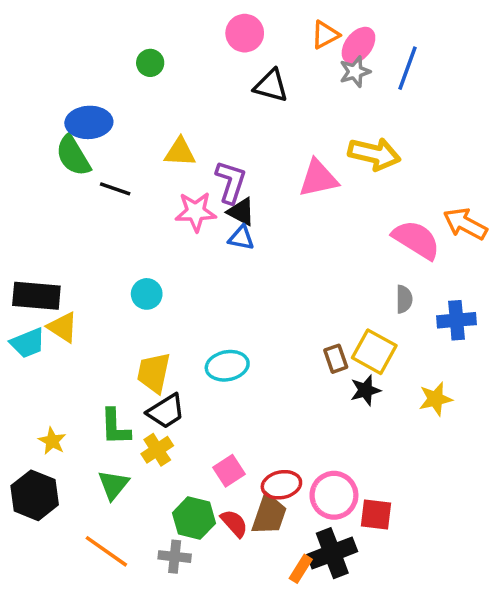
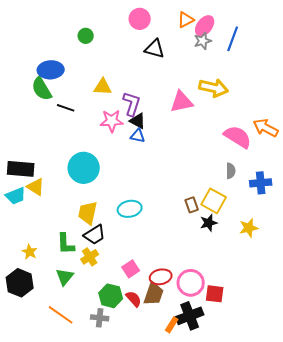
cyan circle: (147, 294) -> (84, 168), size x1.8

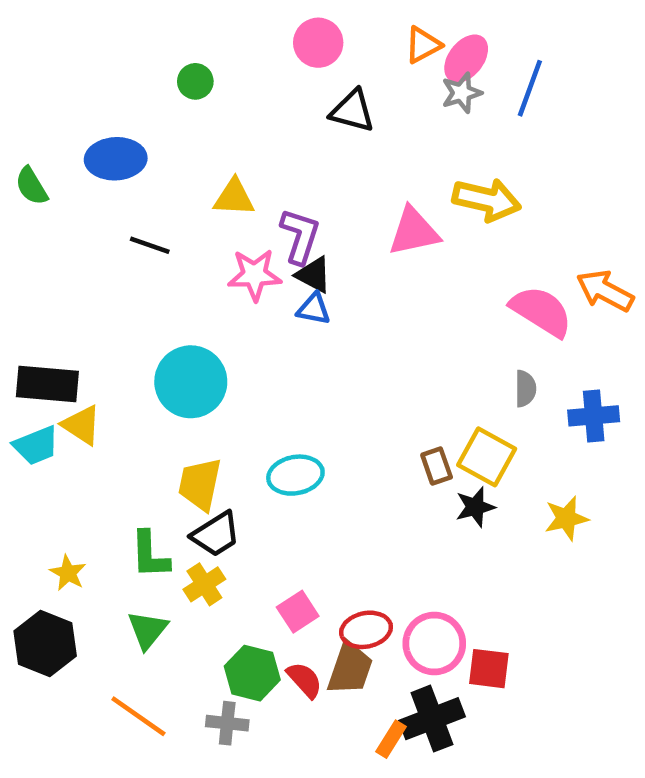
green semicircle: (42, 89) -> (31, 186), moved, size x0.7

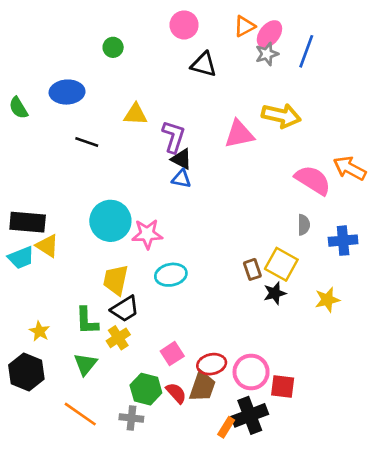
pink star: (254, 275) -> (147, 234), moved

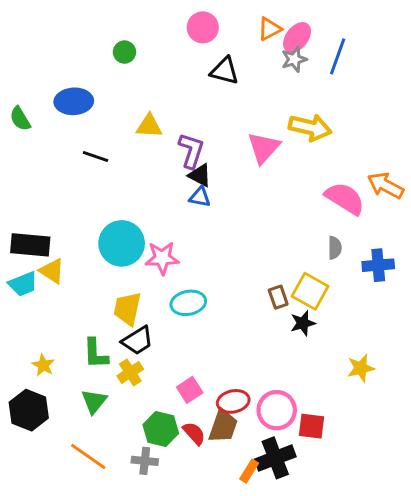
pink triangle: (239, 134) -> (264, 148), turned -36
yellow star: (327, 300) -> (361, 368), moved

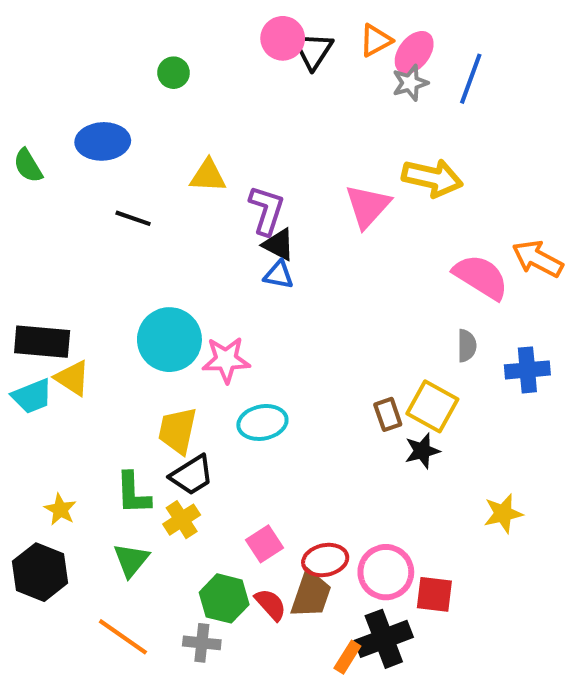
black triangle: (225, 71) -> (313, 50), moved, turned 48

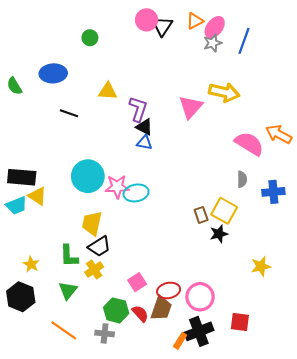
cyan ellipse: (262, 422) -> (136, 193), moved
red square: (434, 594) -> (240, 322), moved

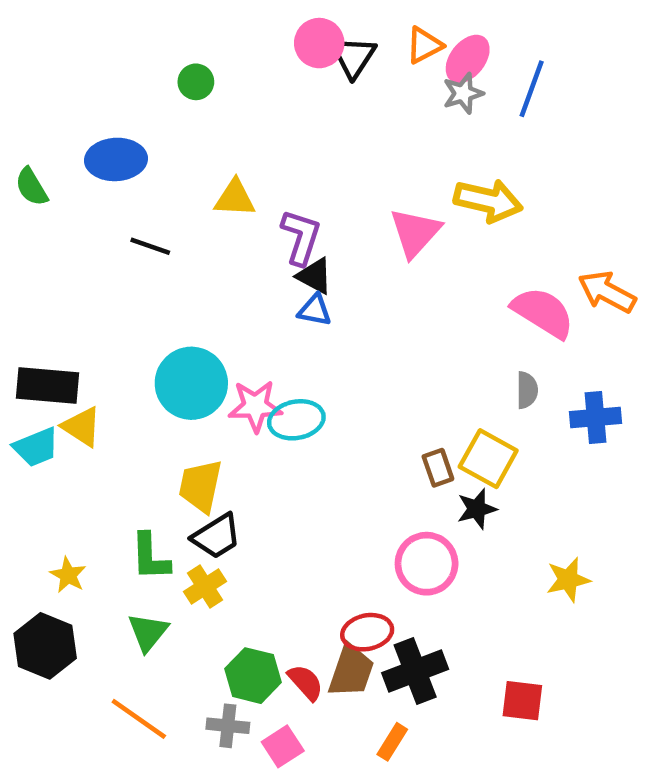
pink square: (137, 282) -> (283, 746), moved
pink circle: (200, 297) -> (427, 564), moved
black cross: (199, 331) -> (415, 671), moved

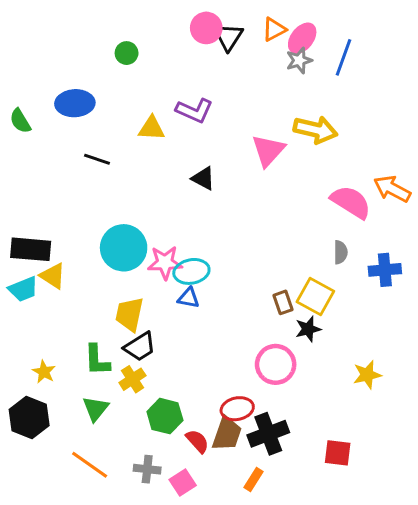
purple L-shape: (301, 237) -> (194, 111), moved, turned 96
blue triangle: (315, 310) -> (189, 298), moved
green hexagon: (253, 676) -> (165, 416), moved

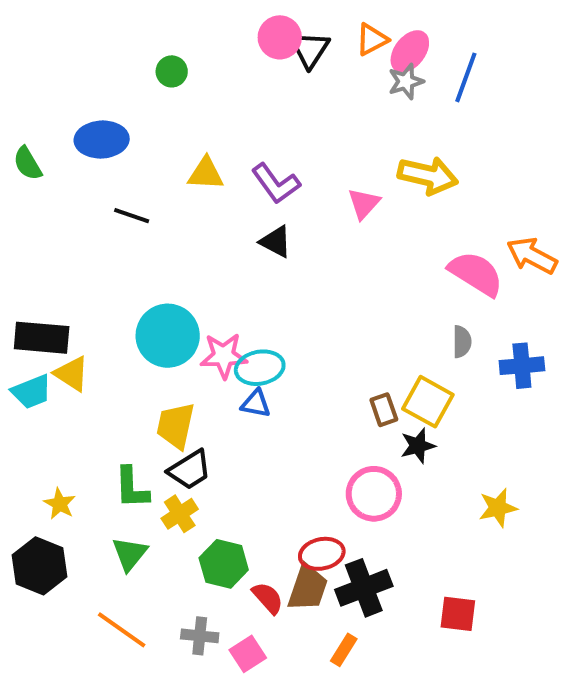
purple L-shape: (194, 111) -> (276, 184), moved, turned 30
pink triangle: (268, 150) -> (364, 204), size x0.7

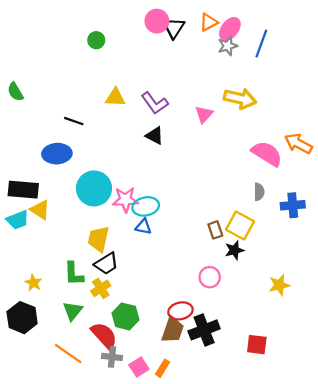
blue ellipse: (102, 140) -> (57, 154), moved
pink circle: (374, 494) -> (210, 277), size x0.7
red semicircle: (268, 598) -> (104, 336), moved, size x1.5
orange rectangle: (344, 650) -> (163, 368), moved

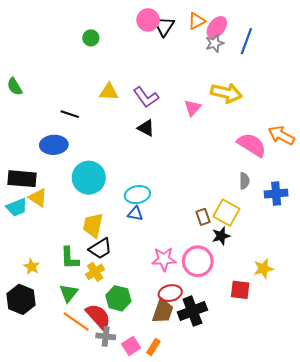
pink star: (125, 200) -> (164, 259), moved
pink circle: (210, 277) -> (198, 261), size x1.5
red square: (257, 345) -> (240, 290), moved
orange line: (68, 354) -> (76, 322), moved

